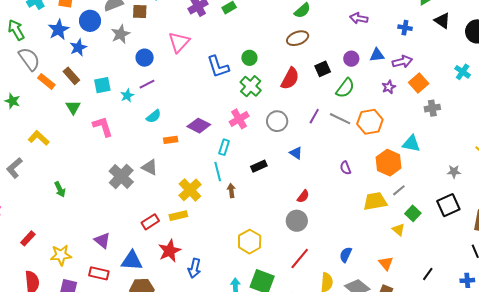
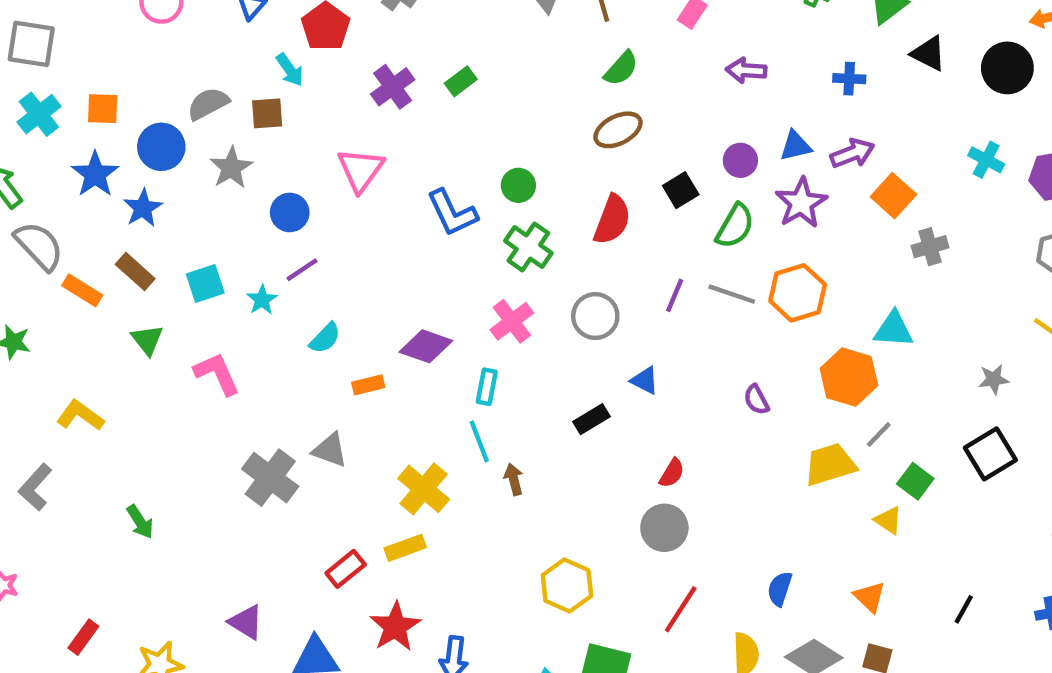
purple star: (389, 87) -> (801, 203), moved, size x1.6
black rectangle: (259, 166) -> (591, 419), moved

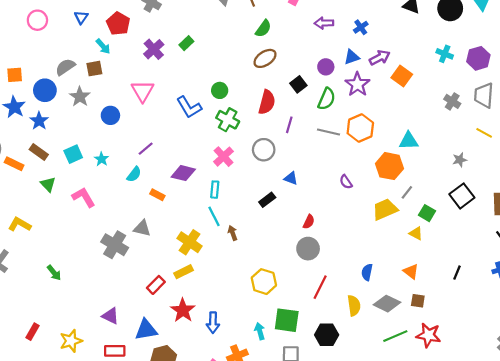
blue cross: (849, 79) -> (361, 27), moved, turned -32
gray cross: (930, 247) -> (452, 101), moved, turned -35
purple line: (302, 270) -> (146, 149), moved
purple line: (675, 295) -> (289, 125), moved
orange rectangle: (368, 385) -> (157, 195), turned 48

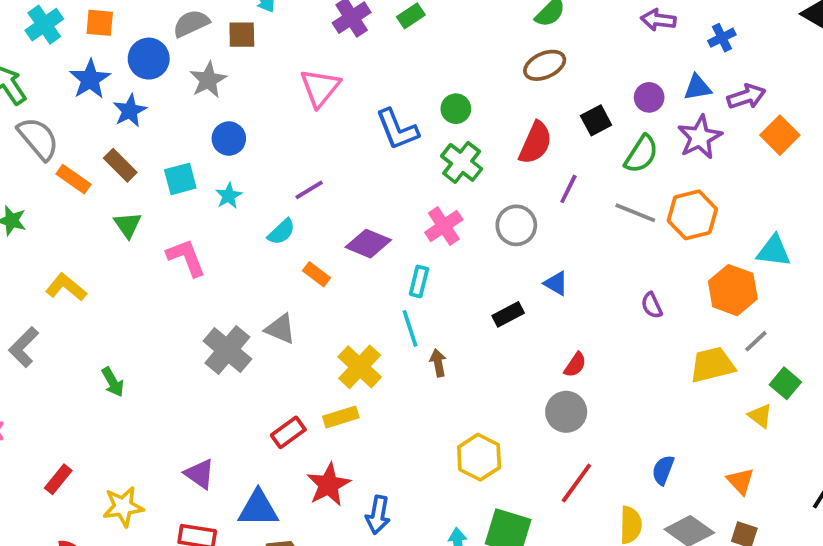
blue circle: (110, 115) -> (229, 139), moved

